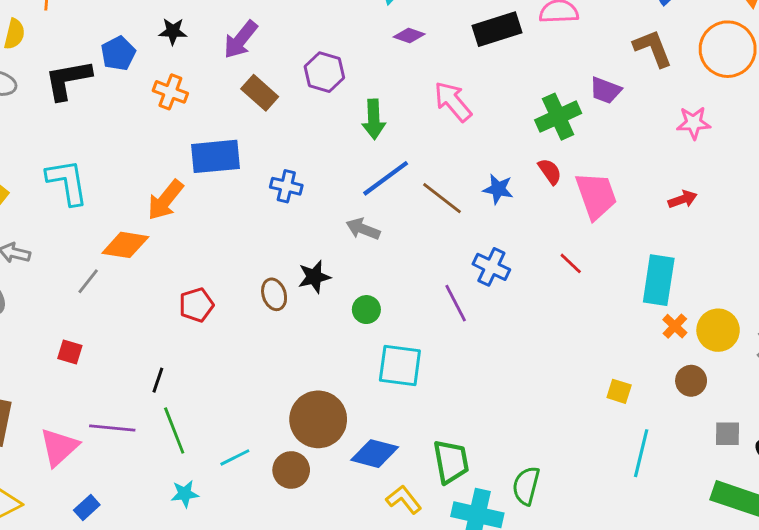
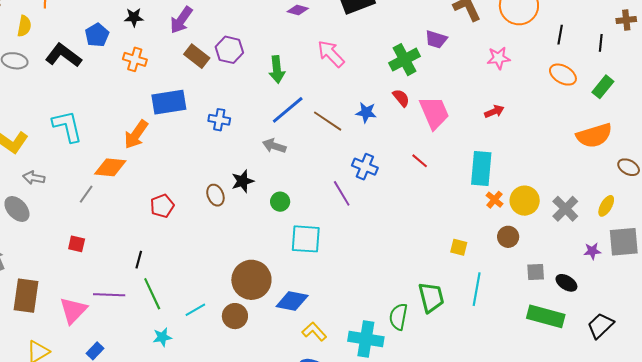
purple hexagon: (324, 72) -> (229, 50), moved
black L-shape: (68, 80) -> (63, 55), turned 51
green trapezoid: (451, 462) -> (431, 297), moved

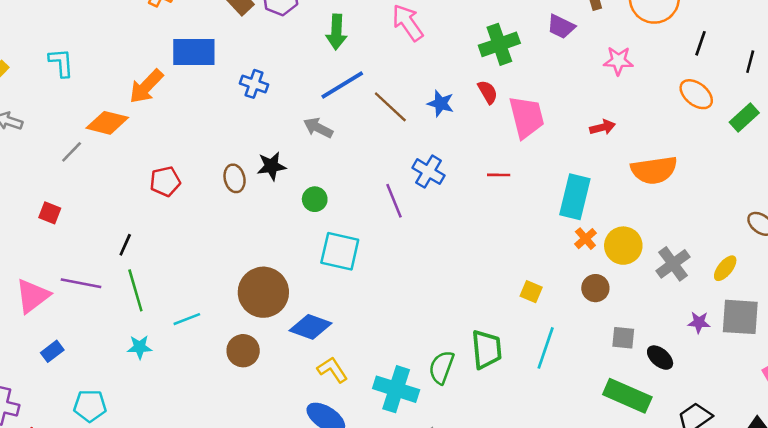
purple trapezoid: (436, 39) -> (561, 26), moved
cyan L-shape: (67, 126) -> (61, 63), size x0.7
orange semicircle: (594, 136) -> (654, 170), moved
red line: (420, 161) -> (499, 175), turned -48
brown circle: (235, 316) -> (243, 351), moved

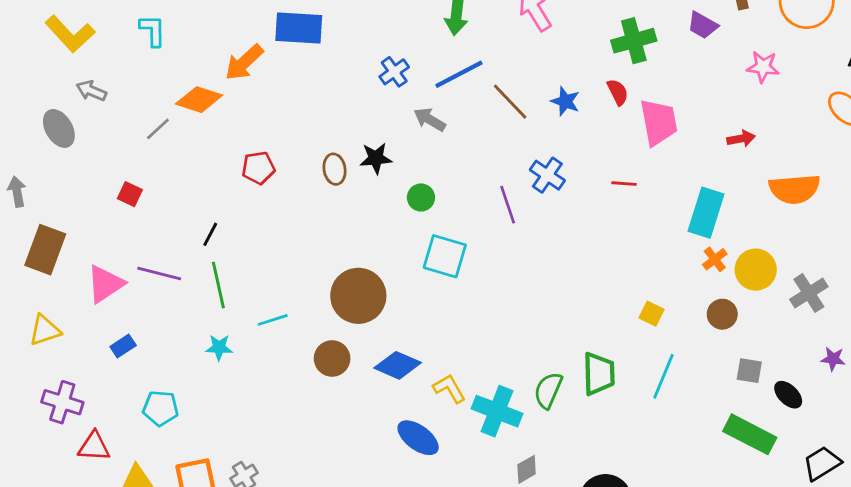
blue cross: (254, 84) -> (394, 72), moved, turned 32
blue diamond: (310, 327) -> (398, 365), moved
yellow L-shape: (332, 370) -> (449, 389), moved

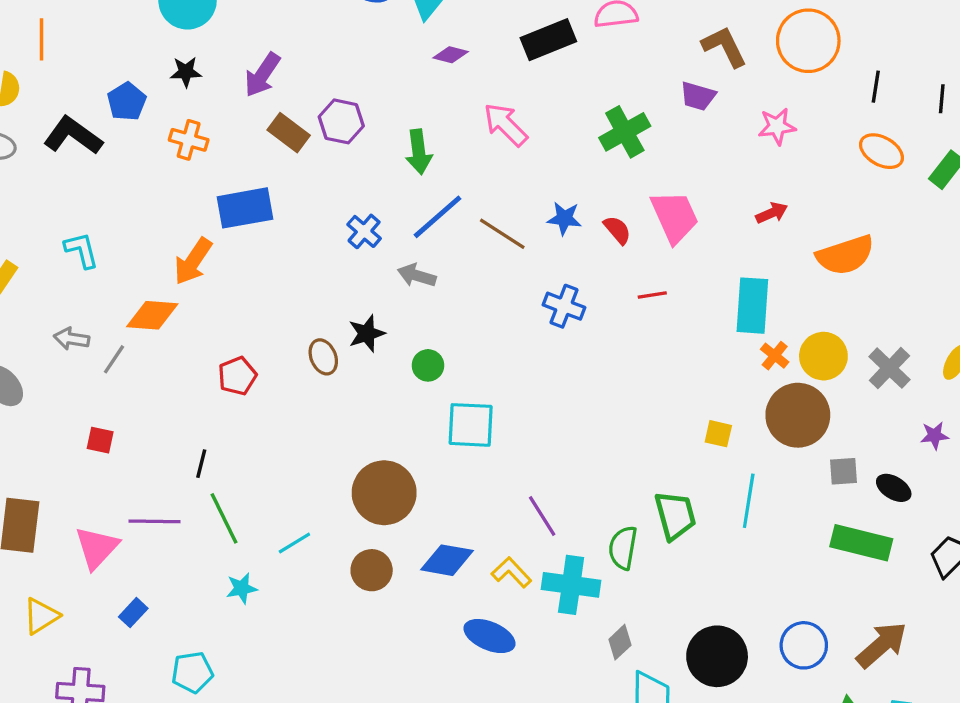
gray arrow: (91, 91) -> (72, 339), moved
red semicircle: (618, 92) -> (617, 230), moved
purple line: (508, 205) -> (542, 516), moved
brown circle: (722, 314) -> (798, 415), size x1.8

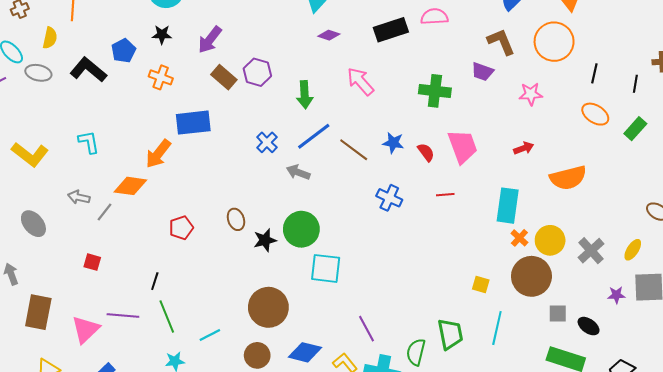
green cross: (625, 132) -> (435, 91), turned 32
black star: (367, 334) -> (265, 240), moved
green circle: (428, 365) -> (301, 229), size x1.8

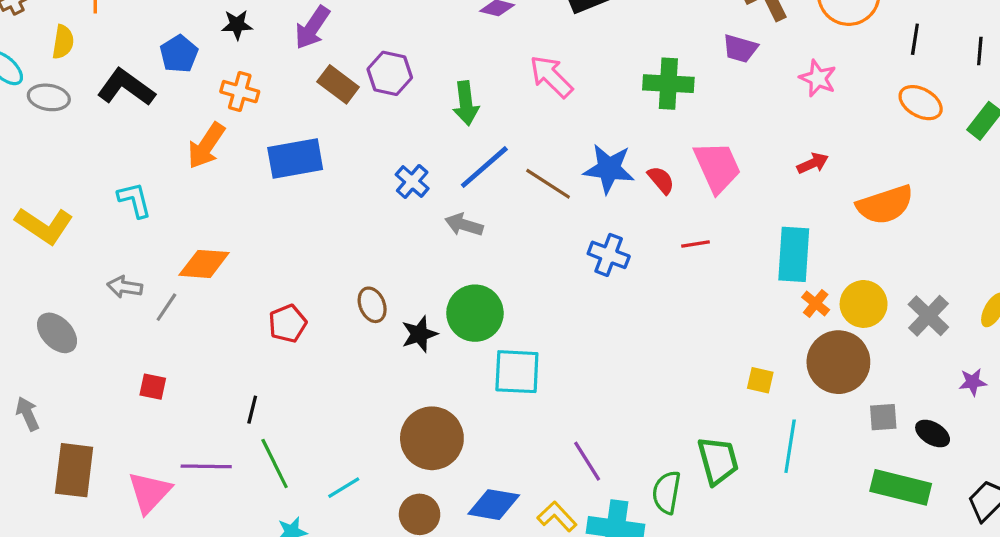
pink star: (531, 94) -> (818, 78), turned 30
blue star: (393, 143) -> (609, 169), size x1.5
orange arrow: (158, 154) -> (206, 146), moved

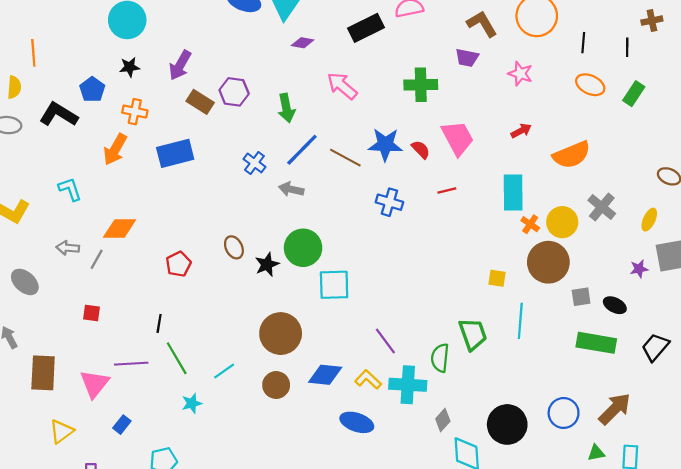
gray cross: (928, 316) -> (602, 207), moved

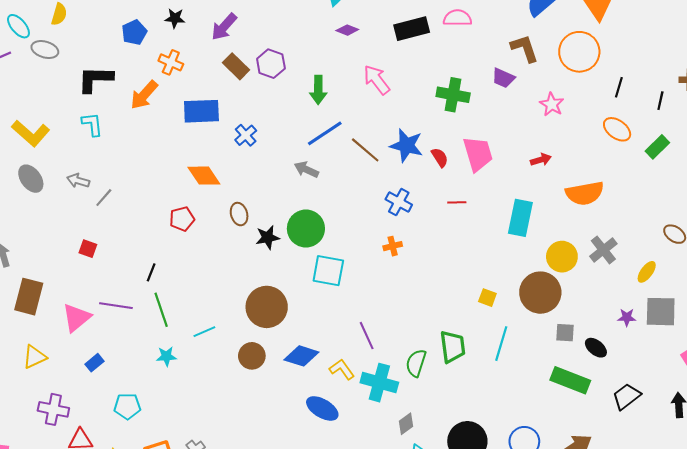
black L-shape: (59, 114) -> (95, 79), moved, turned -42
blue cross: (254, 163) -> (246, 135), moved
orange cross: (530, 224) -> (393, 246), moved, turned 30
orange diamond: (120, 228) -> (204, 176), moved, turned 44
gray ellipse: (25, 282) -> (31, 179), moved

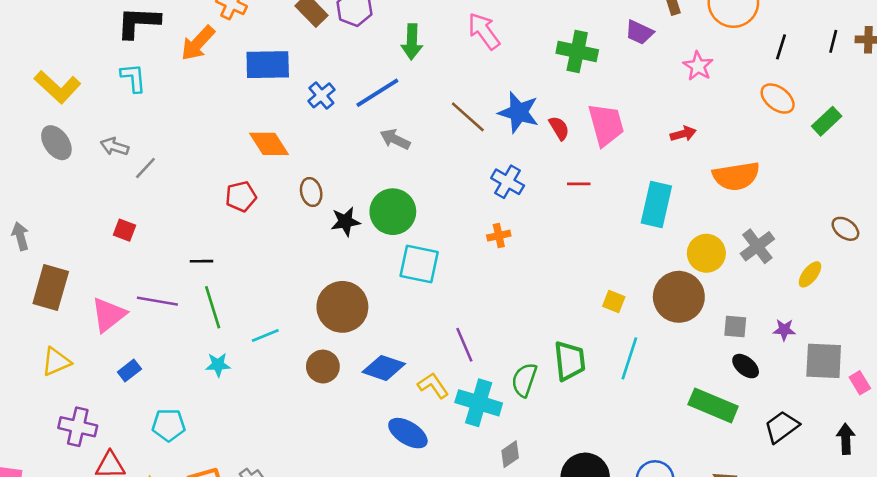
black line: (660, 101) -> (833, 41), moved
blue line: (325, 133) -> (377, 93), moved
black line: (151, 272) -> (202, 261), turned 66
gray square: (661, 312) -> (824, 361), moved
gray square: (565, 333) -> (735, 326), moved

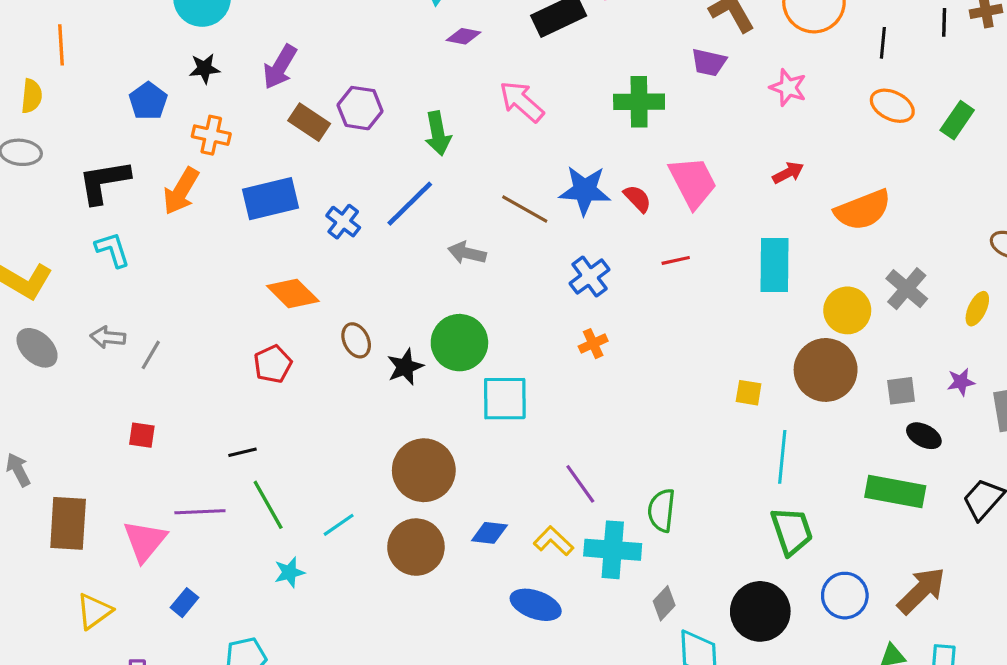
gray arrow: (395, 139) -> (467, 253), moved
blue cross: (508, 182) -> (590, 277), turned 36
green trapezoid: (570, 361) -> (792, 531), moved
brown circle: (323, 367) -> (416, 547), size x1.4
blue diamond: (384, 368) -> (489, 533), size x0.7

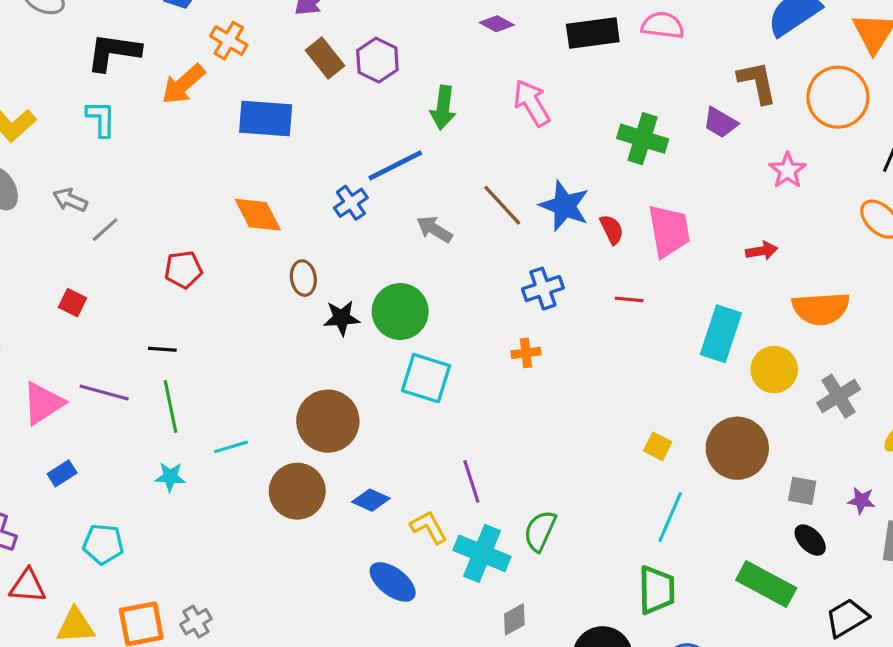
blue cross: (343, 222) -> (351, 203), moved
yellow circle: (847, 310) -> (774, 370), moved
red pentagon: (273, 364) -> (183, 270), moved

